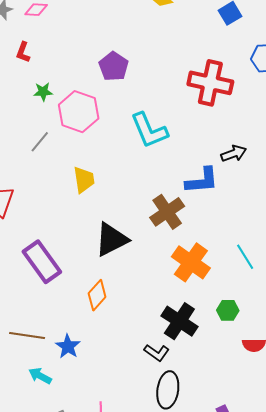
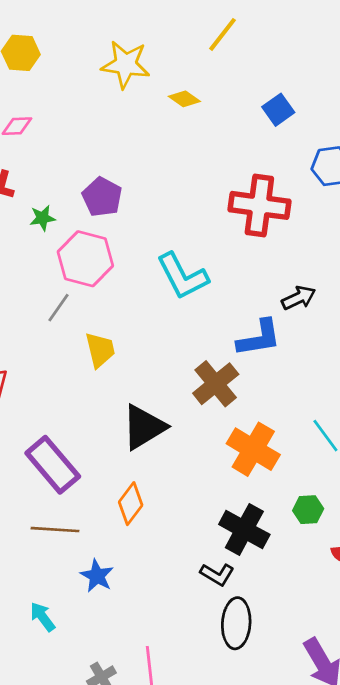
purple pentagon: (114, 66) -> (102, 197), moved
green star: (43, 92) -> (42, 218), moved
gray line: (40, 142) -> (58, 308), moved
brown line: (27, 335) -> (55, 530), moved
cyan arrow: (40, 376) -> (42, 617), moved, turned 30

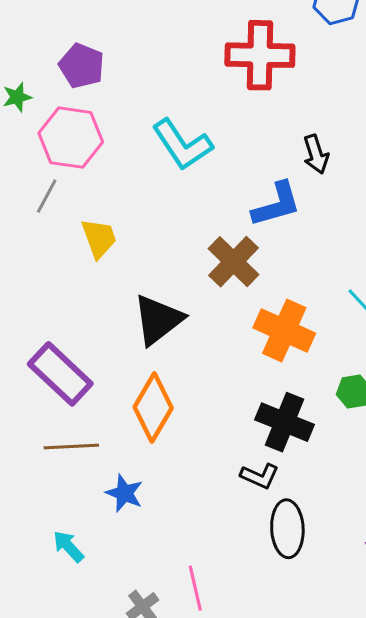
black arrow: (299, 298) -> (316, 154), turned 104
orange diamond: (131, 504) -> (153, 408), size x1.4

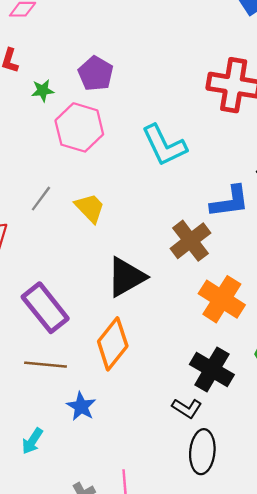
gray line: (47, 196) -> (41, 199), moved
yellow trapezoid: (99, 238) -> (90, 208), turned -32
cyan arrow: (68, 546) -> (32, 441), turned -112

